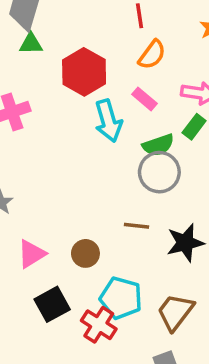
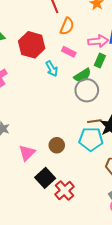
cyan arrow: (108, 121) -> (52, 69), size x0.7
brown line: (137, 226) -> (94, 121), moved
cyan pentagon: (121, 298) -> (91, 139), moved
red cross: (99, 325) -> (64, 191), moved, turned 30

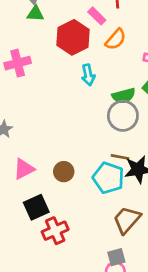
orange semicircle: (67, 26) -> (116, 39), moved
pink rectangle: (69, 52) -> (97, 16), moved

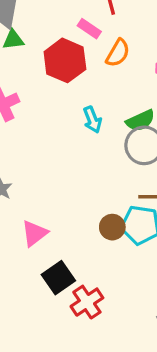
cyan arrow: (88, 75) -> (92, 120), moved
brown circle: (64, 172) -> (112, 227), moved

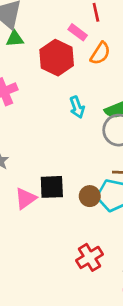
black square: (58, 278) -> (52, 187), moved, turned 30
red cross: (87, 302) -> (89, 257), moved

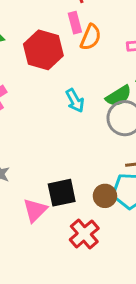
pink rectangle: (78, 32) -> (75, 23), moved, turned 48
red cross: (89, 257) -> (84, 234), moved

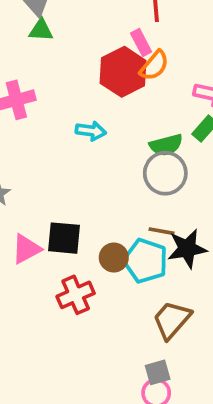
pink rectangle: (75, 23) -> (141, 43), turned -30
red hexagon: (43, 50) -> (123, 72), moved
cyan arrow: (75, 101) -> (91, 131), moved, turned -70

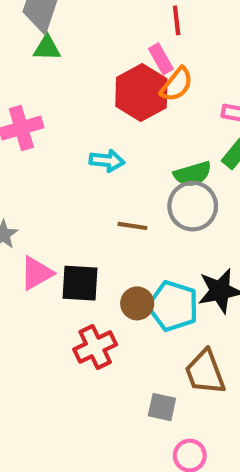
brown line: (162, 231) -> (132, 226), moved
pink triangle: (26, 249) -> (37, 273), moved
brown trapezoid: (172, 320) -> (205, 372), turned -60
gray square: (158, 372) -> (162, 407), moved, turned 30

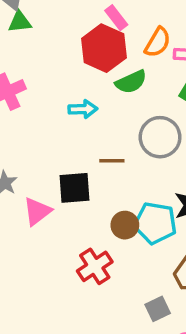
orange semicircle: (177, 84) -> (158, 42), moved
green semicircle: (193, 174) -> (131, 82), moved
black square: (80, 283) -> (75, 188), moved
gray square: (162, 407) -> (158, 309), turned -30

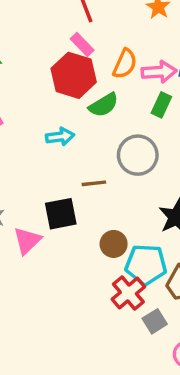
cyan pentagon: (155, 223) -> (146, 265), moved
red cross: (95, 266) -> (128, 293), moved

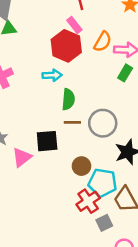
green semicircle: (104, 105) -> (68, 99), moved, turned -60
cyan arrow: (60, 137) -> (52, 75), moved
gray circle: (138, 155) -> (103, 123), moved

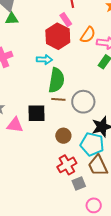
green semicircle: (68, 99) -> (56, 80), size x1.4
pink triangle: (22, 157) -> (15, 125), turned 42
cyan pentagon: (102, 183) -> (92, 144), moved

